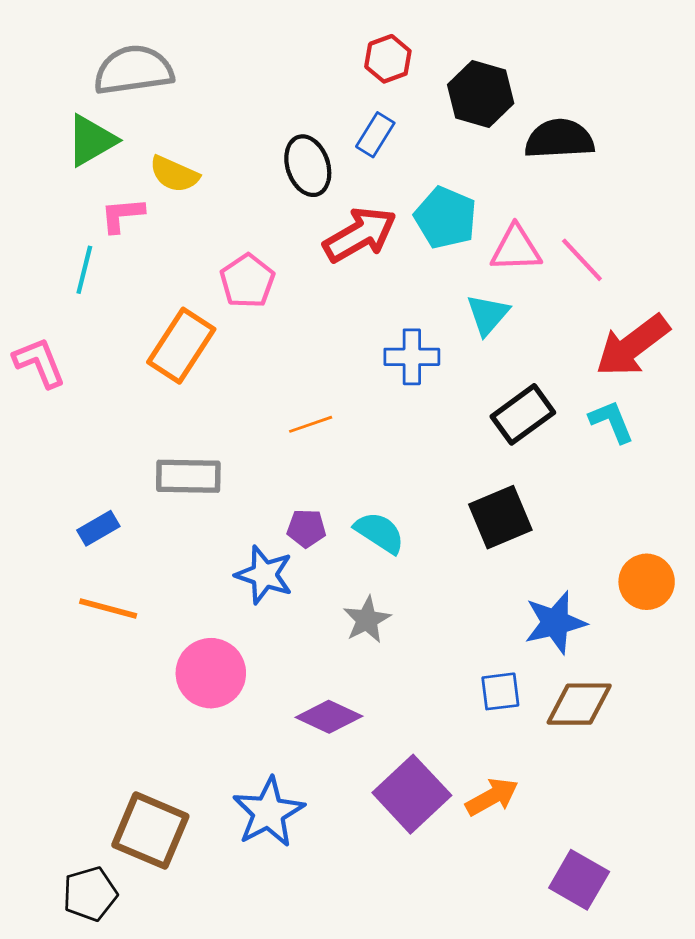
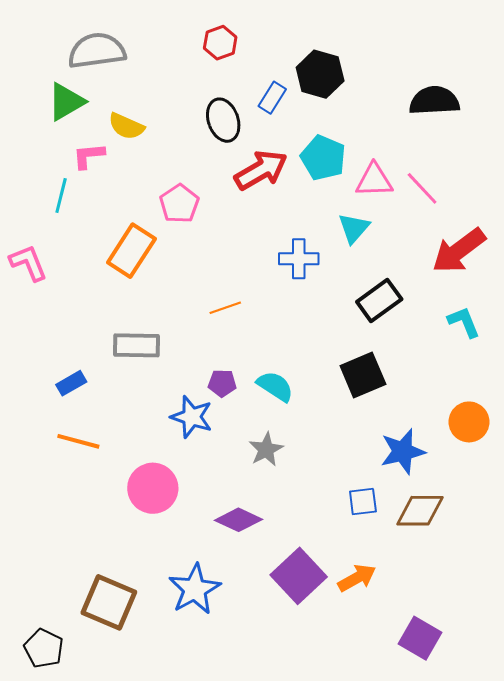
red hexagon: (388, 59) -> (220, 43), moved
black hexagon: (481, 94) -> (320, 74), moved
black semicircle: (559, 139) -> (434, 101), moved
cyan L-shape: (611, 422) -> (464, 322), moved
black pentagon: (90, 894) -> (44, 648), moved, turned -30

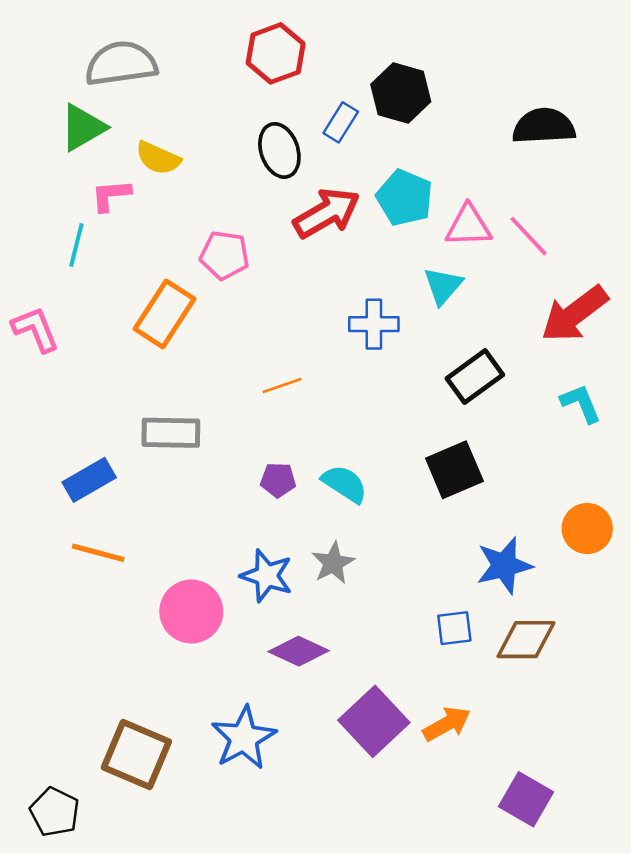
red hexagon: (220, 43) -> (276, 53), size x1.4
pink pentagon: (179, 204) -> (225, 255), turned -30
blue rectangle: (71, 383) -> (89, 480), size x1.4
blue star: (192, 417) -> (267, 576), moved

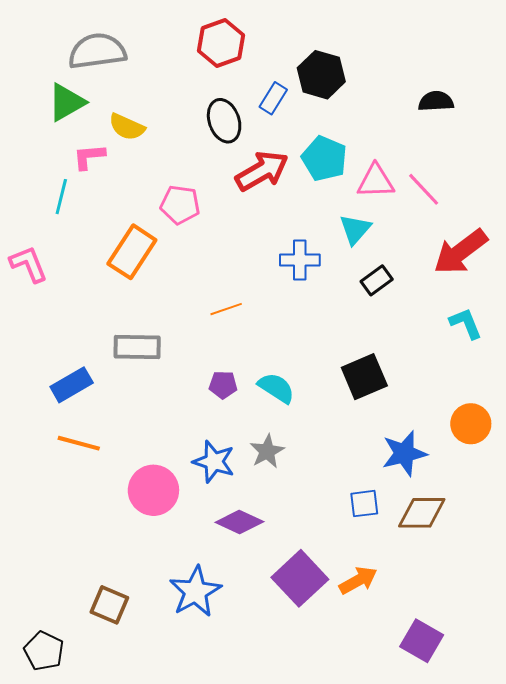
black semicircle: (544, 126) -> (436, 101), size x0.7
black rectangle: (475, 377) -> (377, 280), moved, size x0.7
brown square: (136, 755) -> (109, 605), size x0.7

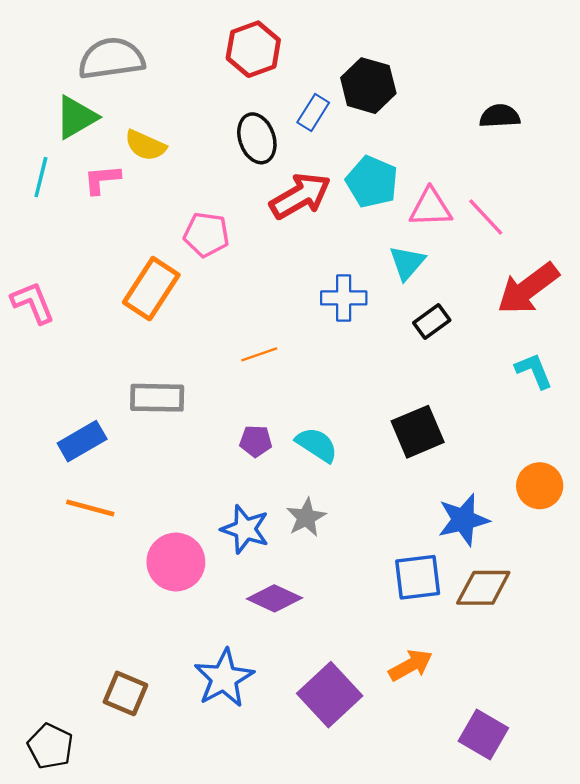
cyan line: (61, 197) -> (41, 177), moved
blue square: (364, 504) -> (418, 577), size x1.4
purple square: (300, 578) -> (330, 695), moved

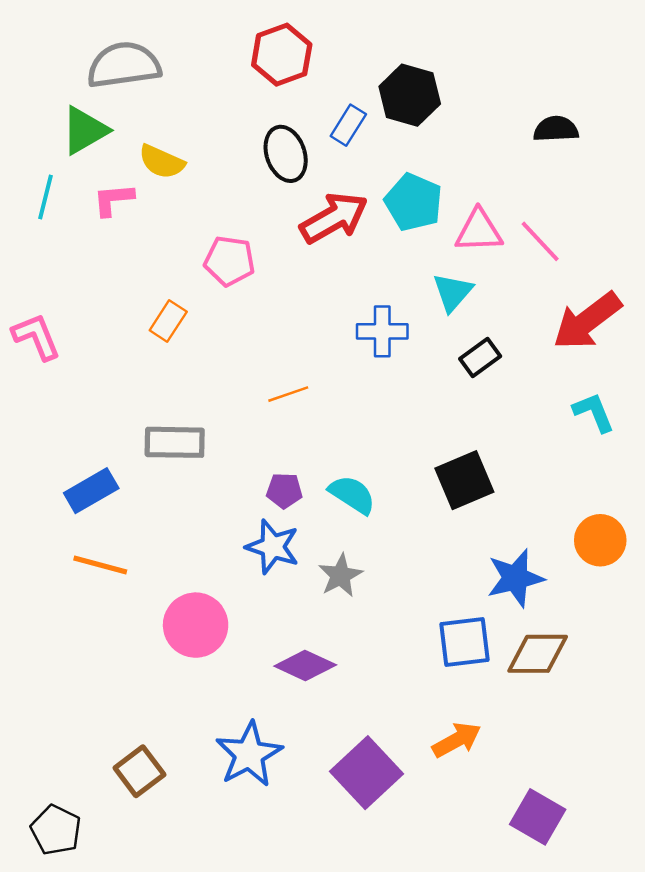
orange rectangle: (151, 289) -> (168, 321), size x0.6
blue star: (245, 529) -> (273, 547), moved
brown square: (125, 693) -> (139, 771), turned 30

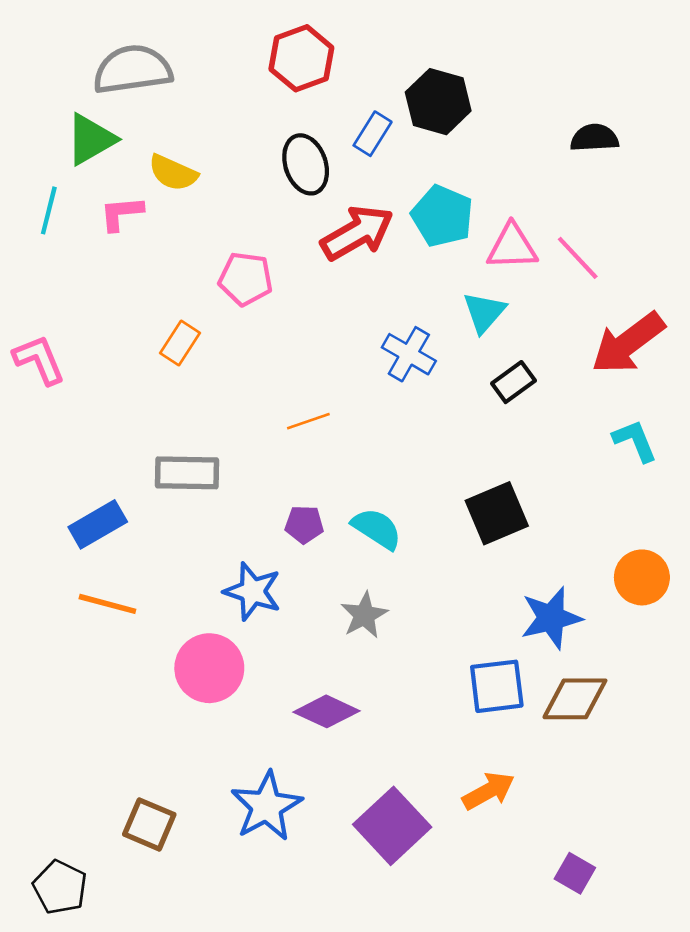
blue cross: (382, 331) -> (409, 354), turned 30
blue star: (273, 547) -> (253, 591), moved
brown square: (139, 771) -> (149, 824), turned -30
purple square: (538, 817) -> (575, 873), size x0.7

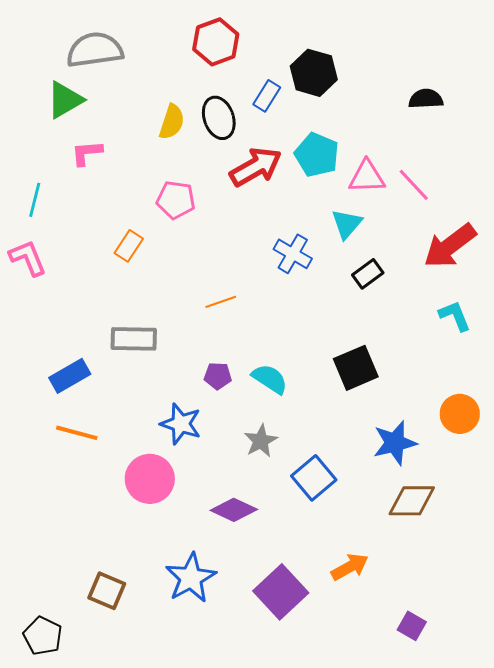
yellow semicircle: (173, 173) -> (172, 122), moved, turned -96
cyan line: (49, 210) -> (35, 200), moved
blue square: (497, 686) -> (314, 478), moved, turned -33

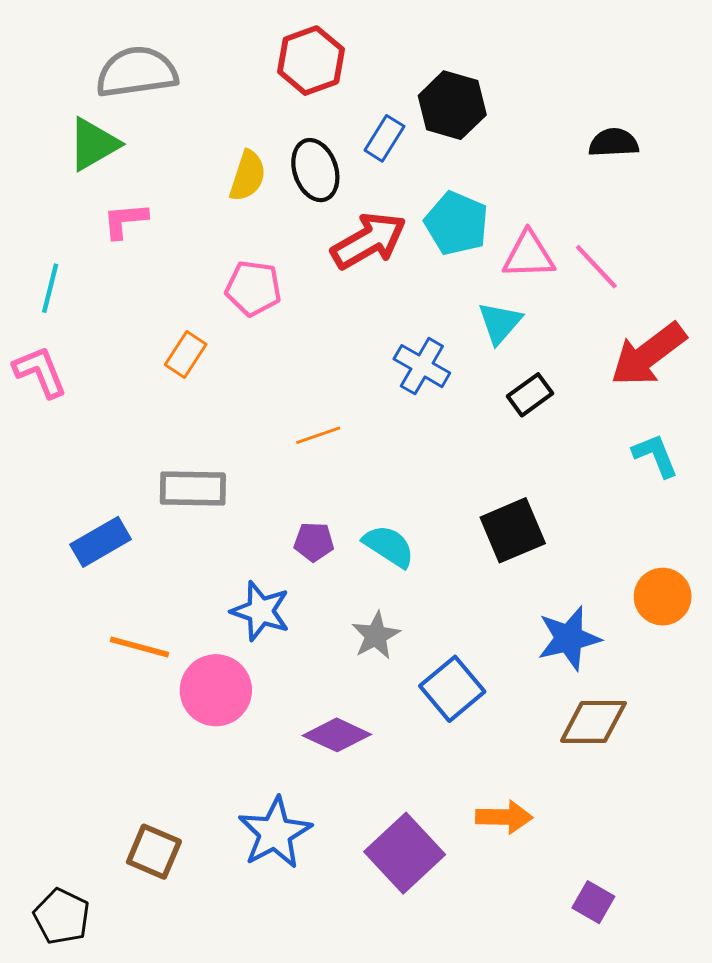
orange line: (77, 433) -> (140, 647), moved
orange arrow: (350, 567) -> (504, 817), turned 30

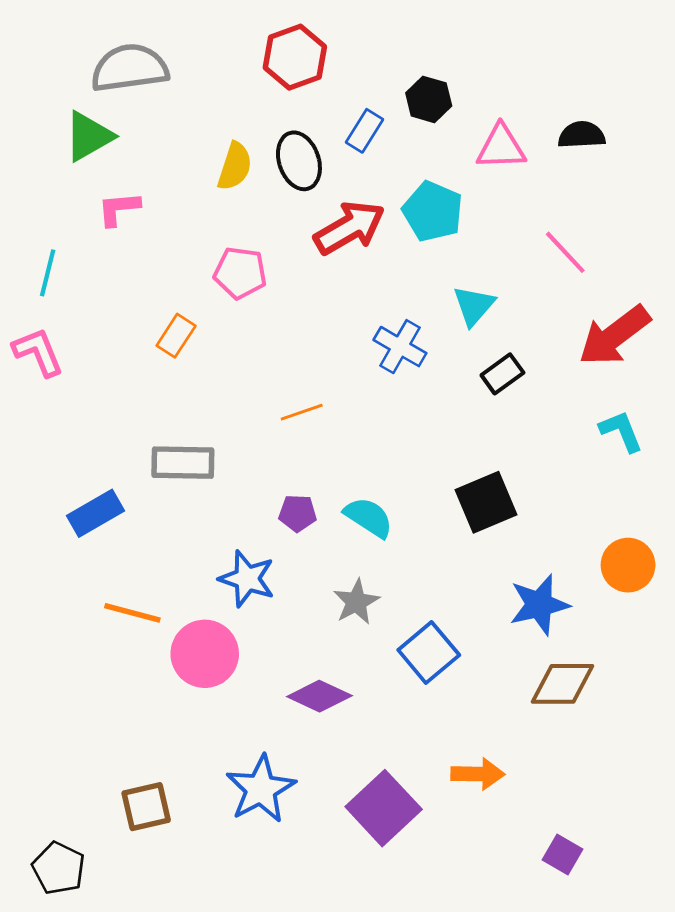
black hexagon: (452, 105) -> (429, 99), size x0.7
pink triangle: (529, 255) -> (501, 147), moved
brown square: (154, 852) -> (146, 807), turned -36

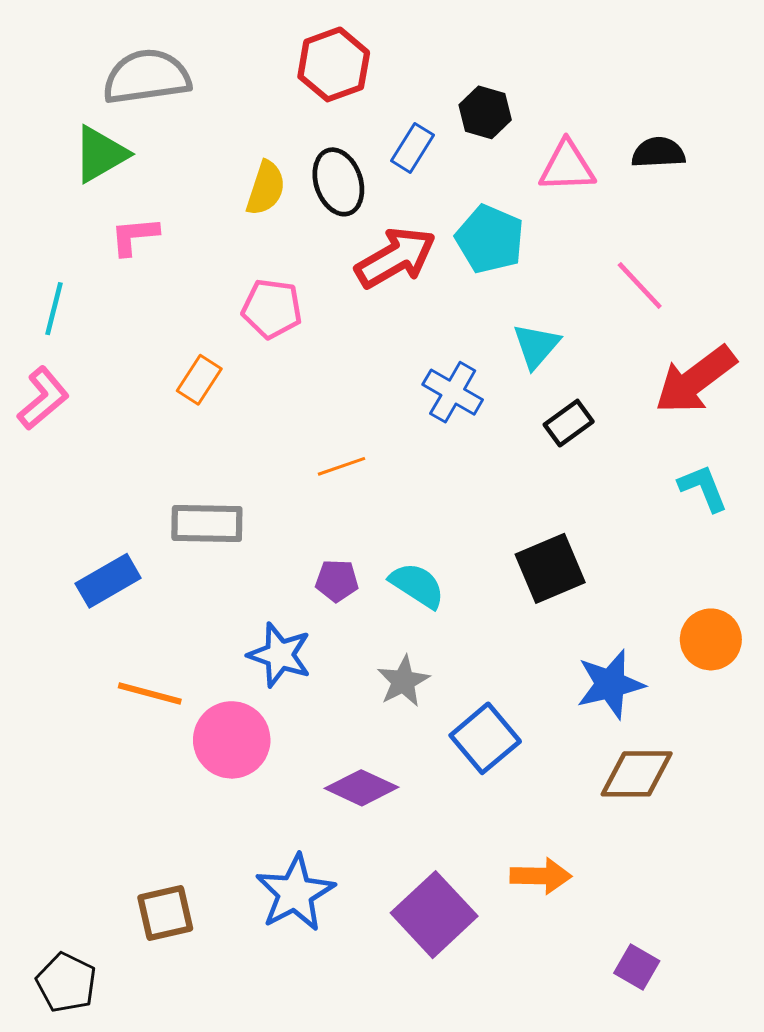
pink L-shape: (38, 352) -> (43, 398), turned 72

